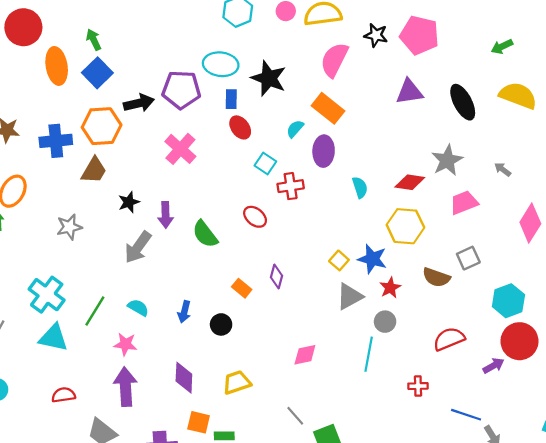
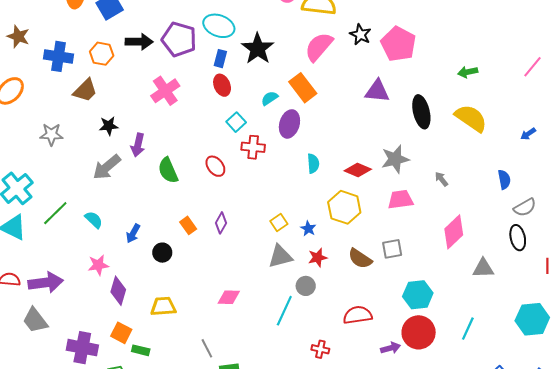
orange hexagon: (102, 126) -> (102, 54), size x0.7
blue star: (372, 259) -> (308, 229), size x0.6
pink star: (125, 344) -> (98, 265), moved, turned -30
purple arrow: (125, 387) -> (46, 283), moved, turned 72

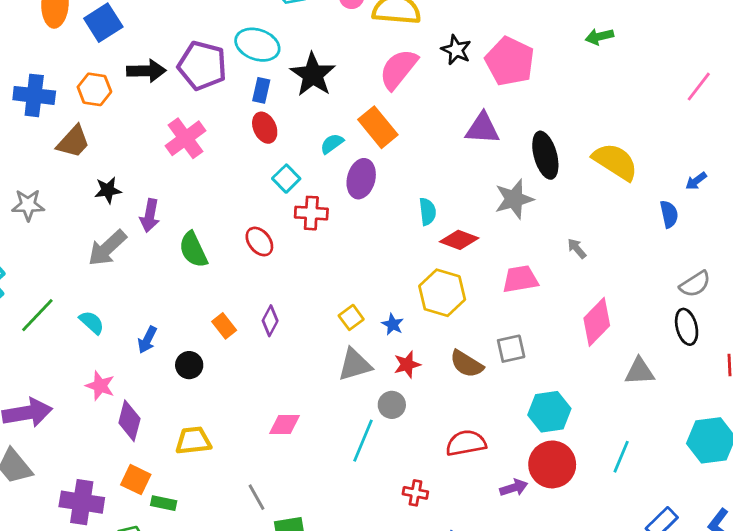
green arrow: (468, 72) -> (599, 36), moved
gray star: (395, 159) -> (514, 199), moved
cyan semicircle: (313, 163) -> (428, 212), moved
blue semicircle: (504, 180) -> (669, 214), moved
pink star: (98, 265) -> (100, 386), turned 30

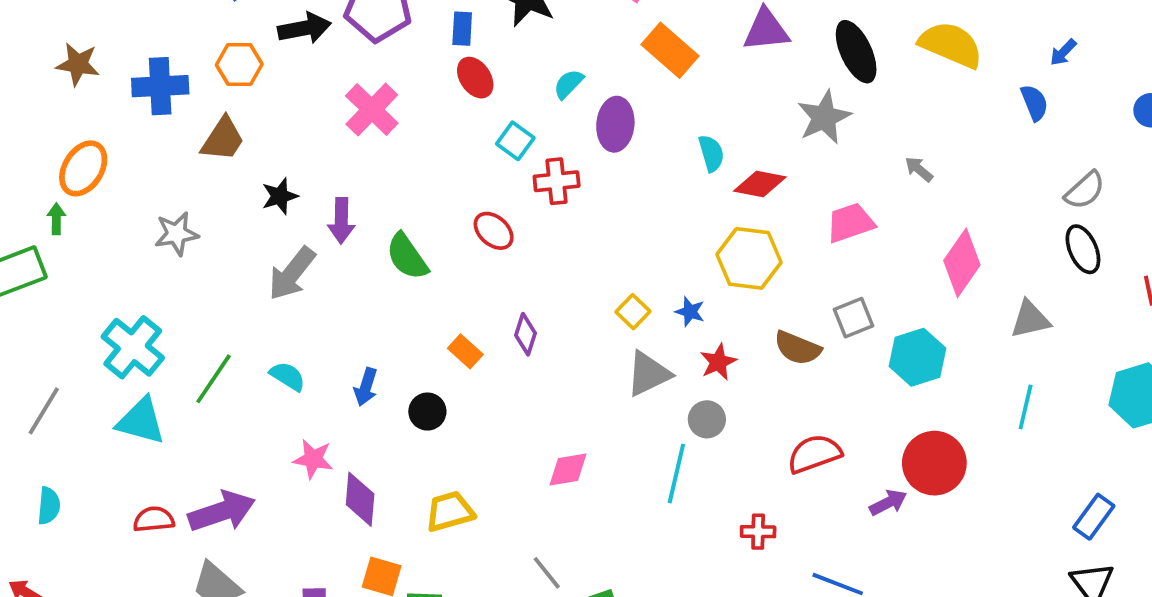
orange rectangle: (378, 127) -> (670, 50), moved
cyan hexagon: (549, 412) -> (918, 357), moved
cyan line: (621, 457) -> (1026, 407), moved

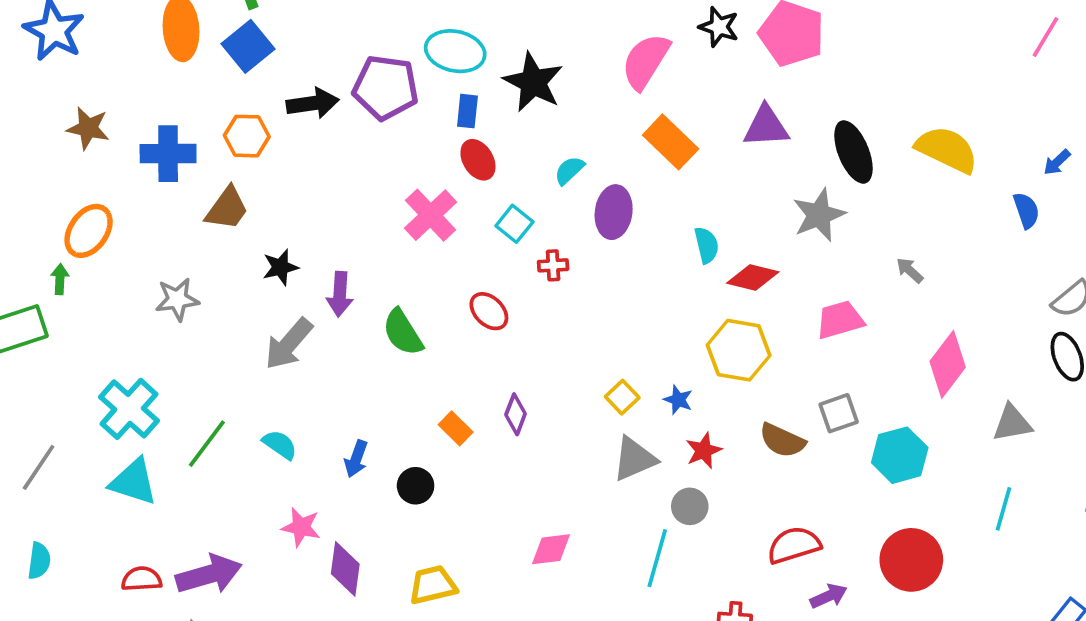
pink cross: (372, 109) -> (431, 215), moved
red cross: (557, 181) -> (553, 265), size x0.7
purple arrow: (888, 503) -> (829, 596), moved

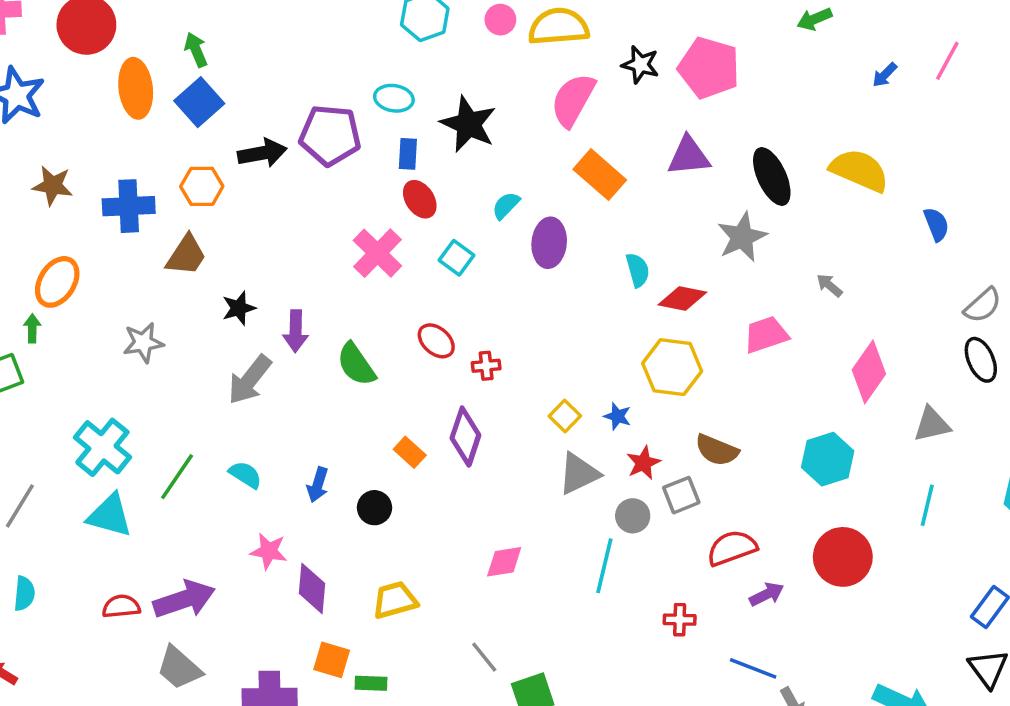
cyan ellipse: (455, 51) -> (394, 98), size x0.7
blue arrow: (1057, 162) -> (885, 75), moved
red cross: (553, 265) -> (486, 366), moved
gray square: (839, 413) -> (681, 495), moved
purple diamond: (516, 414) -> (465, 437), size x1.5

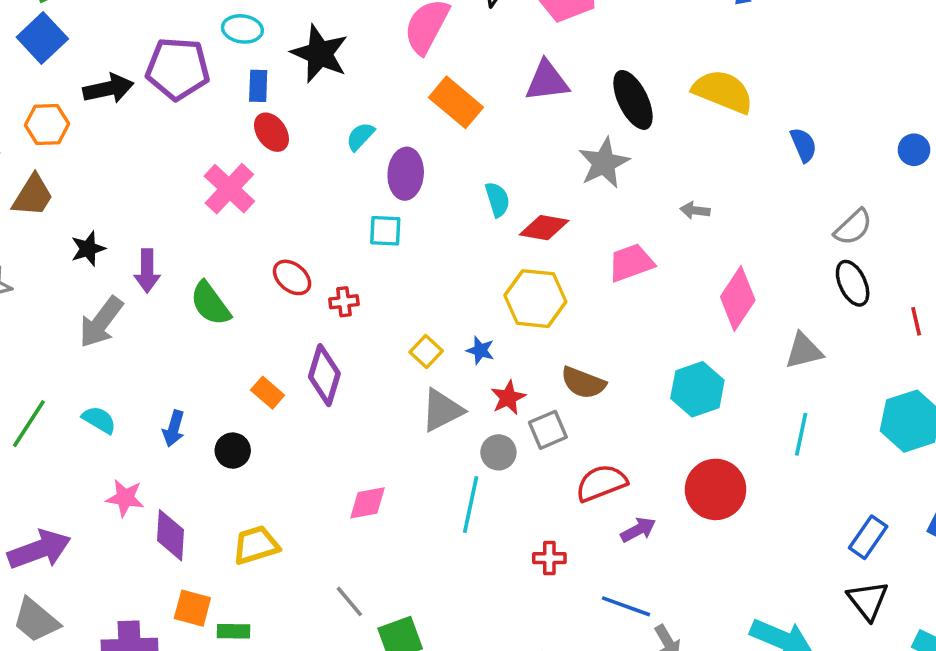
cyan square: (457, 258) -> (385, 231), moved, turned -32
gray arrow: (829, 285) -> (695, 210), turned -32

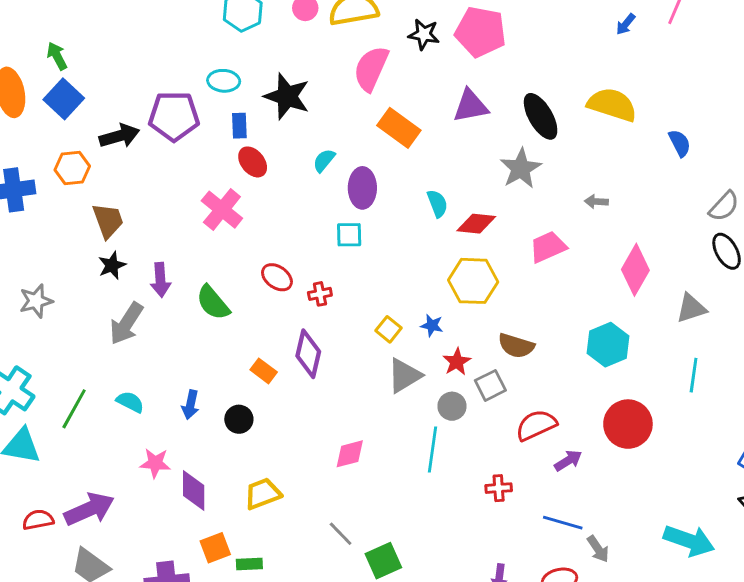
brown trapezoid: (33, 196) -> (108, 221), moved, turned -48
orange square: (192, 608) -> (215, 548), turned -32

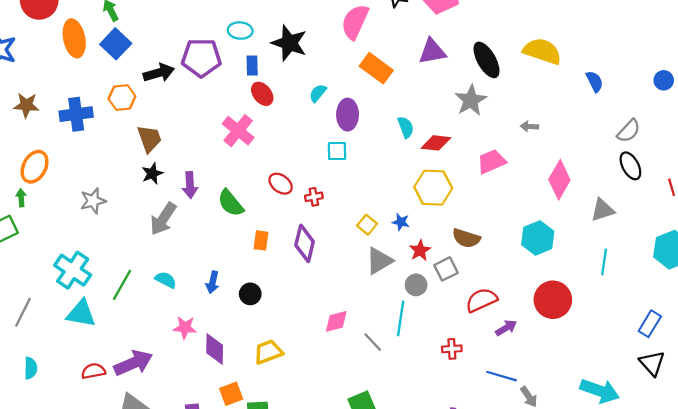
orange rectangle: (264, 371) -> (261, 240), moved, turned 60
gray line: (341, 534) -> (373, 342), moved

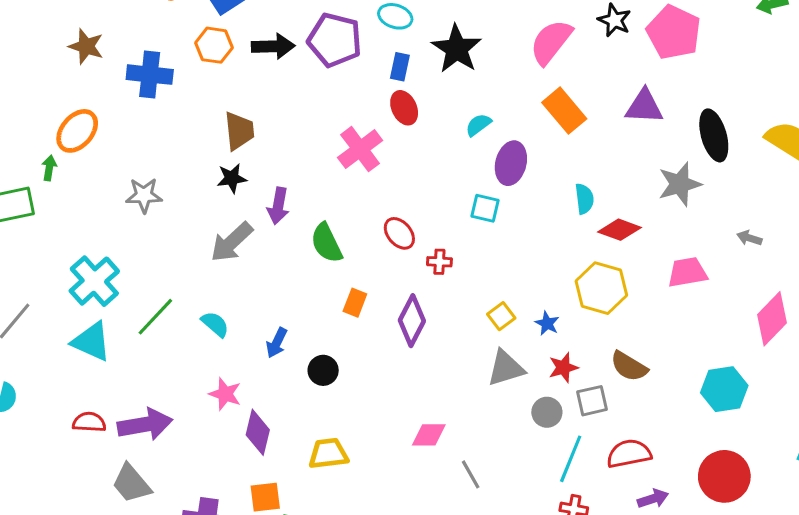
orange hexagon: (122, 98) -> (214, 45), moved
cyan line: (401, 318) -> (571, 459), moved

